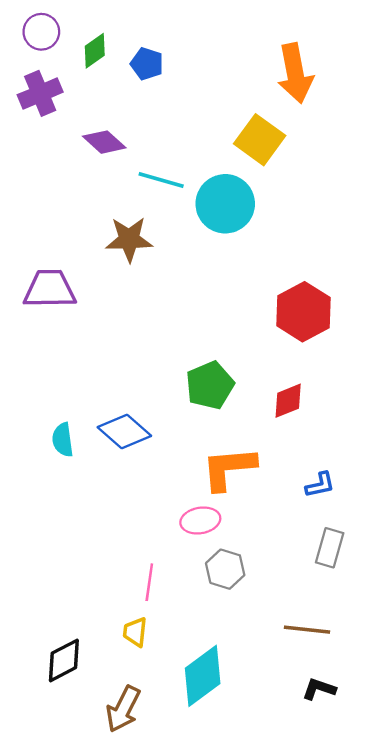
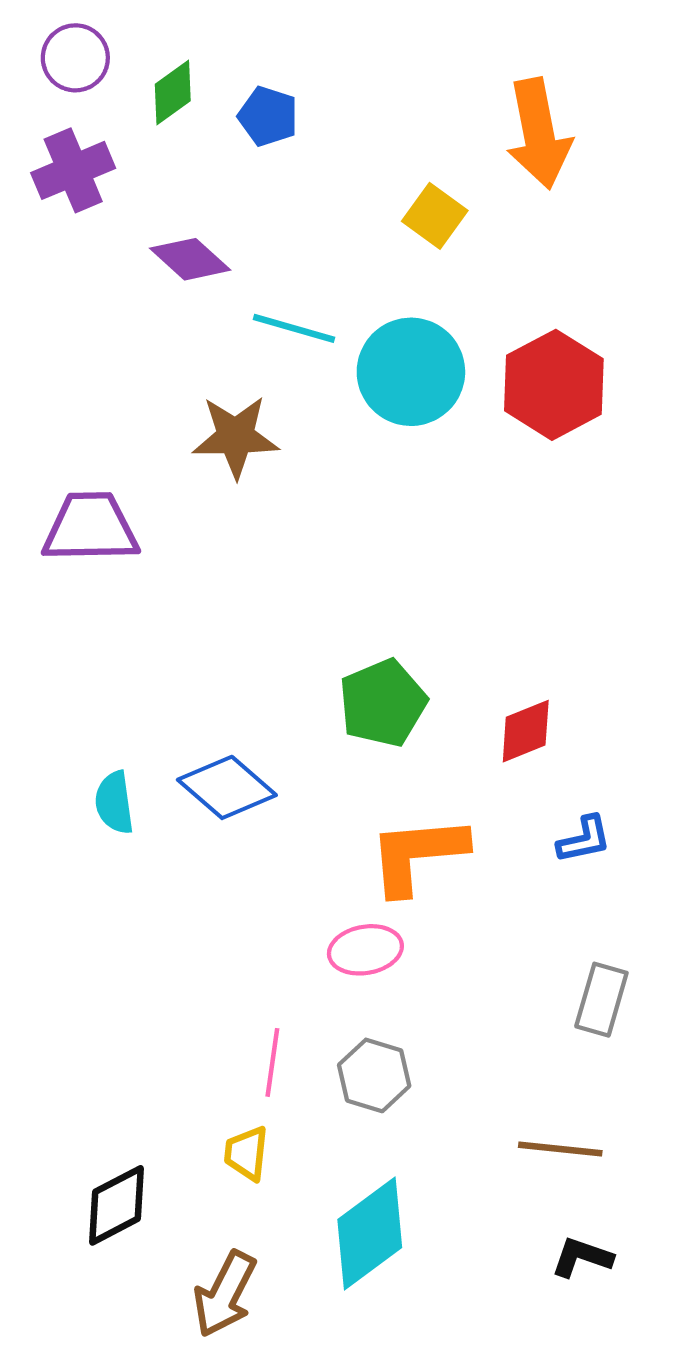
yellow square: (260, 140) -> (435, 216), moved, size x0.7
red hexagon: (304, 312) -> (554, 385), moved
blue L-shape: (320, 485) -> (584, 839), moved
gray hexagon: (225, 569) -> (374, 1075), moved

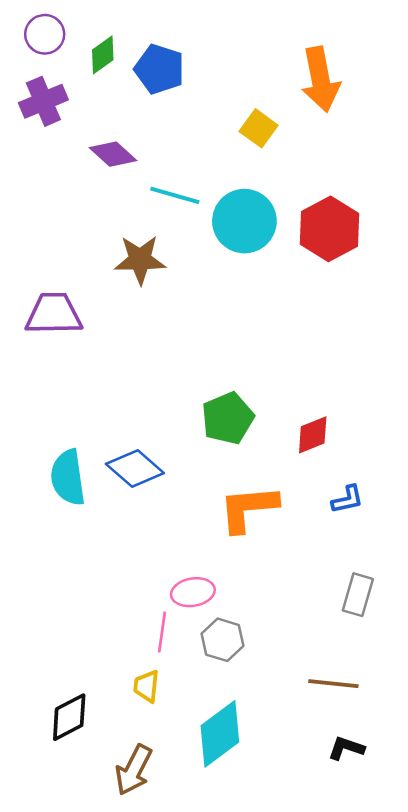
blue pentagon: (268, 116) -> (159, 69), size x1.4
cyan semicircle: (114, 803) -> (68, 477), size x1.5
pink ellipse: (365, 950) -> (193, 592), moved

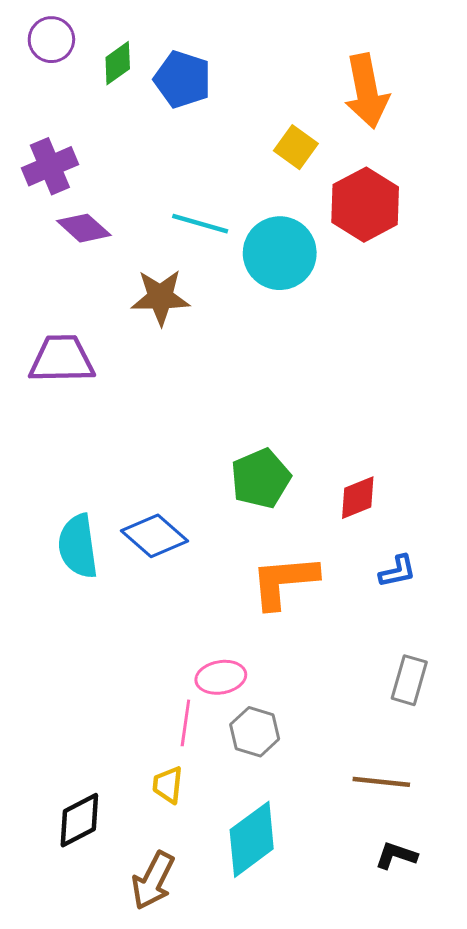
purple cross: (43, 101) -> (50, 166), moved
purple diamond: (113, 154) -> (84, 228), moved
red hexagon: (329, 229) -> (365, 205), moved

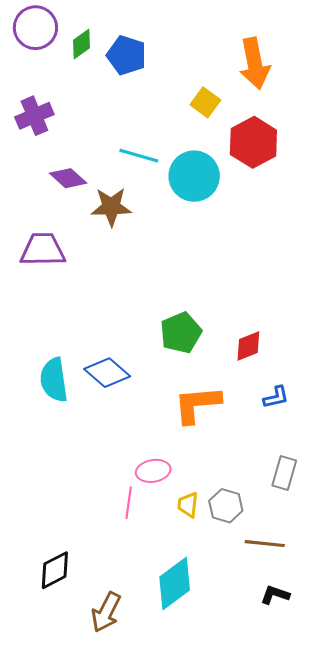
purple circle: (51, 40) -> (35, 28), size x1.4
purple diamond: (84, 228) -> (68, 178), moved
gray hexagon: (255, 732) -> (226, 506), moved
yellow trapezoid: (168, 785) -> (188, 505), moved

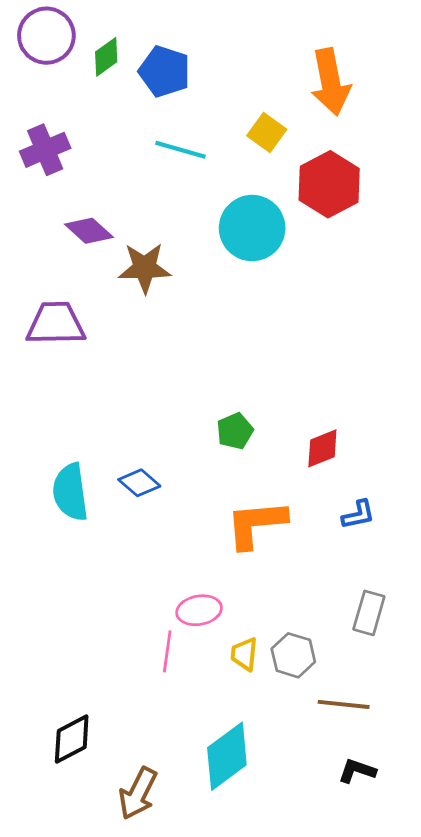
cyan line: (139, 156) -> (180, 150), moved
green pentagon: (181, 333) -> (235, 431), size x0.7
blue diamond: (107, 373) -> (139, 483), size x0.7

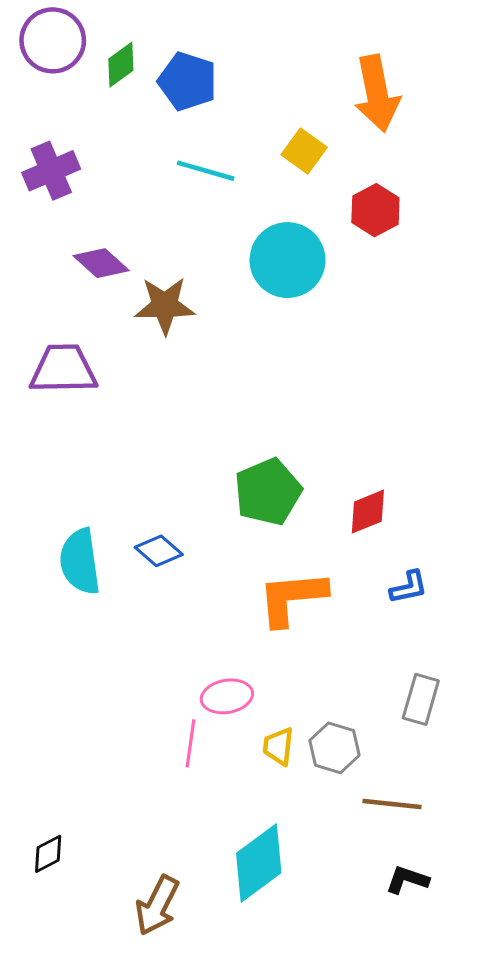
red hexagon: (329, 184) -> (375, 210), size x0.7
green pentagon: (235, 431) -> (268, 492), size x1.6
black diamond: (72, 739) -> (48, 854), moved, size x0.7

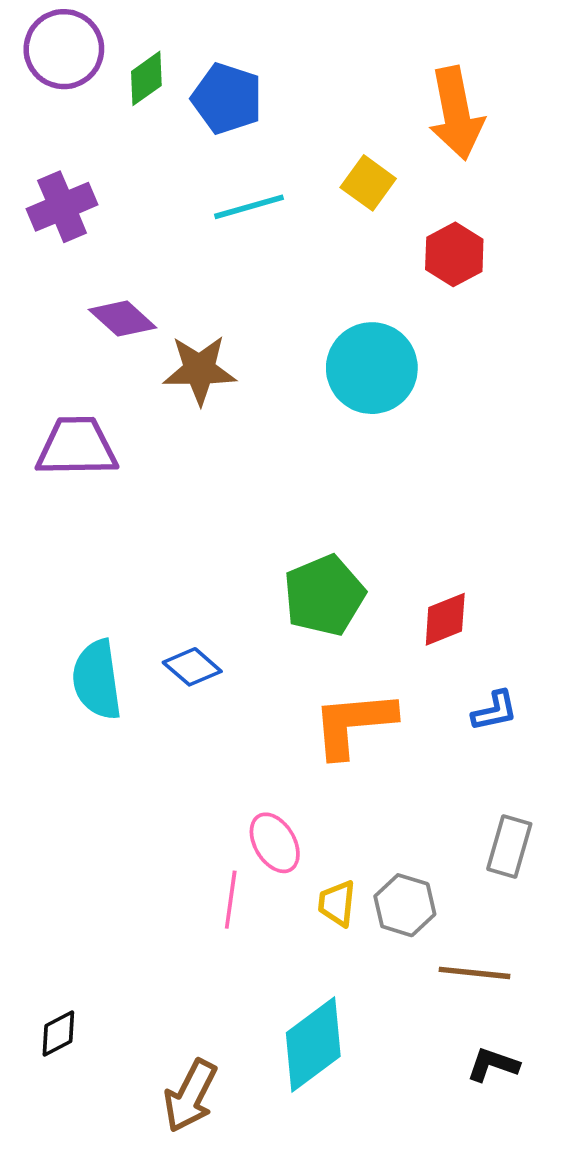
cyan line: (206, 171) -> (249, 207), turned -32
cyan circle: (288, 260) -> (372, 368), moved
pink ellipse: (227, 696) -> (275, 843), turned 69

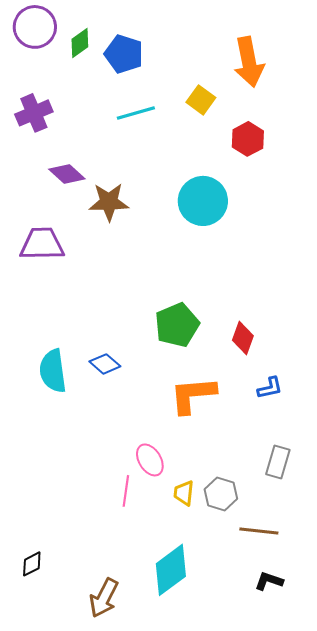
red diamond: (445, 619) -> (243, 338), turned -48

